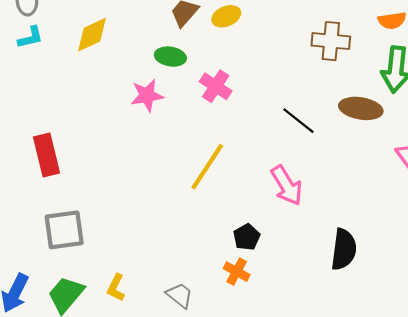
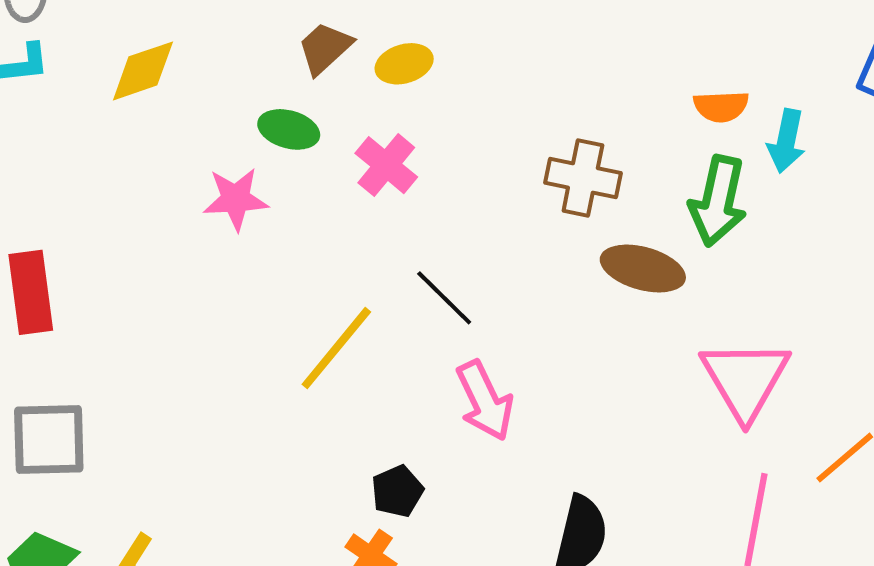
brown cross: (331, 41) -> (583, 178), moved
pink cross: (216, 86) -> (386, 165), moved
black line: (298, 121) -> (444, 298), moved

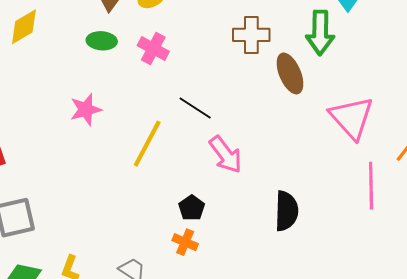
pink star: (236, 199) -> (86, 110), moved
brown ellipse: (643, 269) -> (290, 73), turned 63

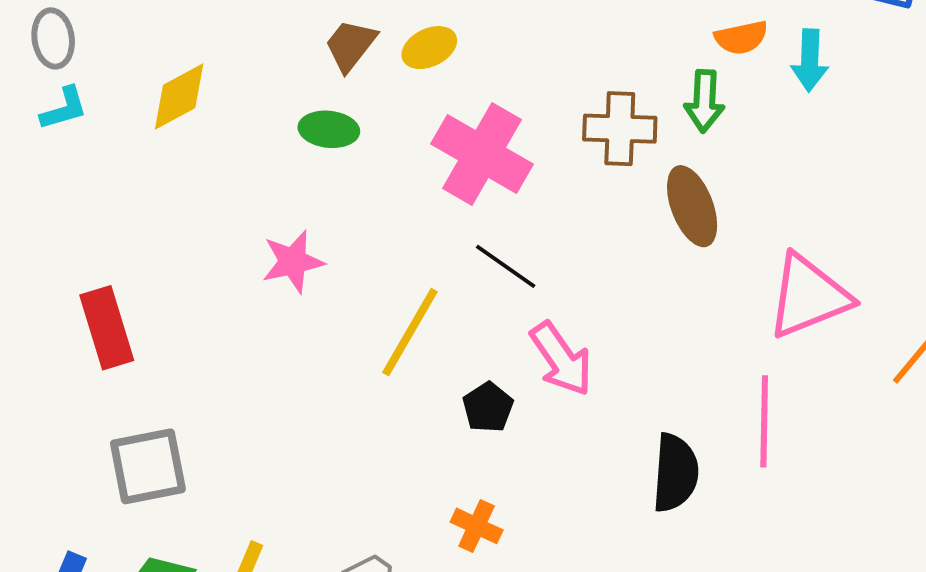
green arrow: (320, 33) -> (704, 101), moved, size x0.7
pink cross: (153, 48) -> (482, 154), moved, size x1.6
pink triangle: (352, 118) -> (808, 296), turned 48
pink line: (371, 186) -> (764, 421), moved
black pentagon: (192, 208) -> (488, 407), moved

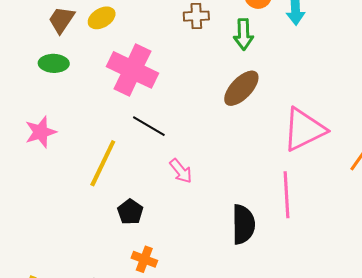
brown cross: (620, 129) -> (196, 16), moved, size x0.7
brown ellipse: (692, 206) -> (241, 88), turned 69
pink arrow: (561, 359) -> (181, 171), size x0.7
black pentagon: (488, 407) -> (130, 212), moved

